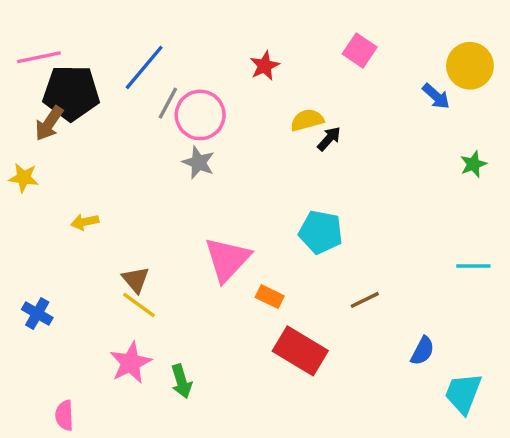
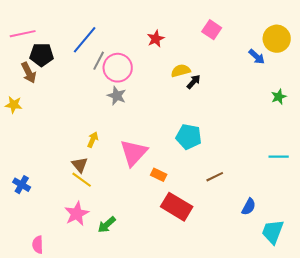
black pentagon: (71, 93) -> (42, 55), size x0.7
brown arrow: (49, 123) -> (29, 73), turned -60
yellow arrow: (85, 222) -> (93, 140), moved, turned 126
green arrow: (181, 381) -> (107, 225), turned 66

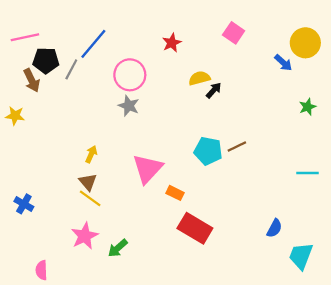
gray line: (99, 61) -> (71, 69), moved
yellow arrow: (93, 140) -> (91, 154), moved
brown line: (215, 177) -> (237, 147), moved

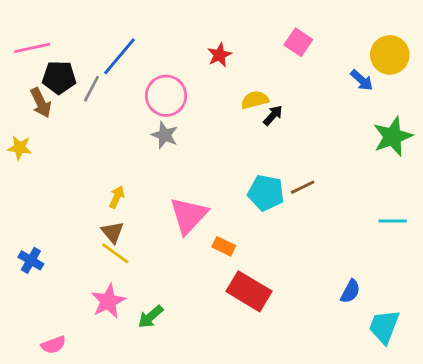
green star: (308, 107) -> (393, 137), size x1.8
pink semicircle: (42, 270) -> (53, 345), turned -108

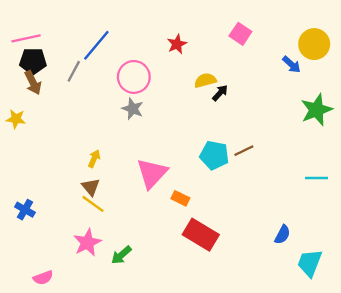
black pentagon: (59, 77) -> (33, 61), moved

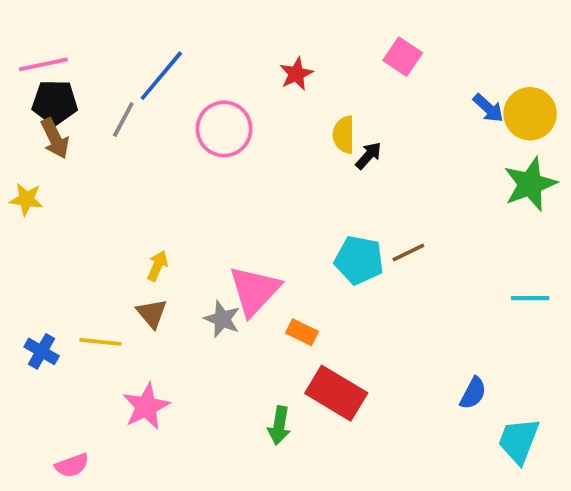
yellow circle: (314, 44) -> (530, 114), moved
yellow semicircle: (205, 80) -> (344, 135), turned -75
gray star: (133, 109) -> (222, 319), moved
yellow line: (93, 204) -> (100, 342), moved, turned -30
green arrow: (121, 255) -> (279, 426), moved, turned -40

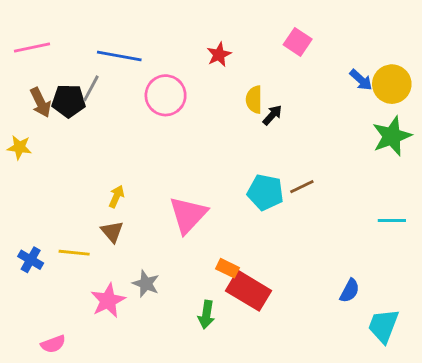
blue line: (161, 76) -> (119, 56), turned 60
black pentagon: (55, 102) -> (69, 101), moved
gray star: (222, 319) -> (146, 284), moved
orange rectangle: (302, 332) -> (227, 268), moved

